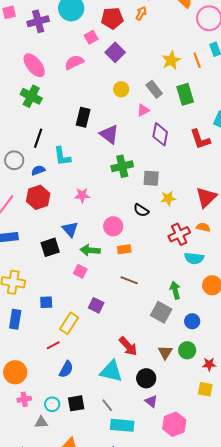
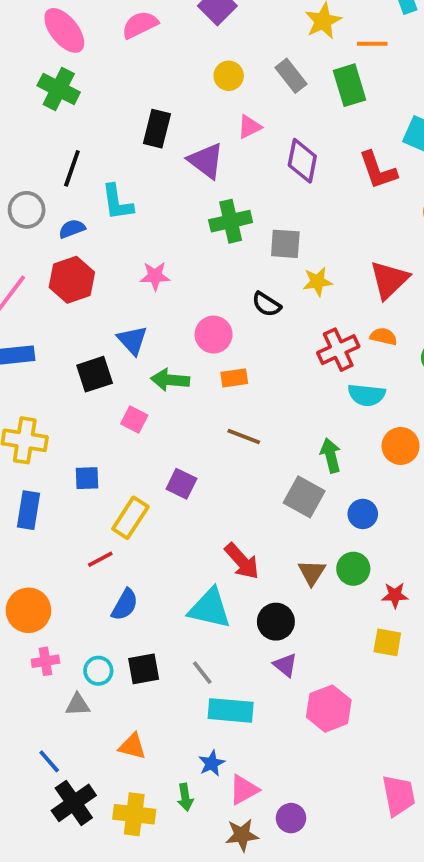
orange line: (197, 60) -> (372, 44), moved, turned -70
pink triangle: (143, 110) -> (249, 127), moved
pink square: (80, 271) -> (134, 420), moved

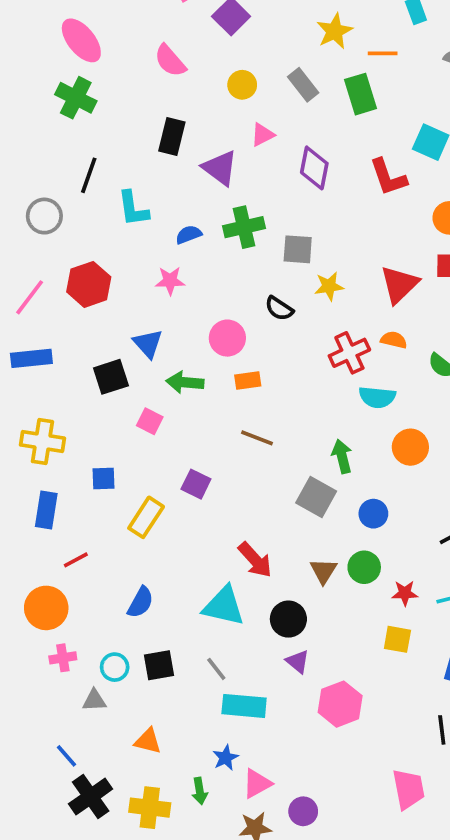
pink semicircle: (140, 25) -> (170, 61), moved, turned -105
blue semicircle: (72, 229) -> (189, 235), moved
red line: (100, 559) -> (76, 560), moved

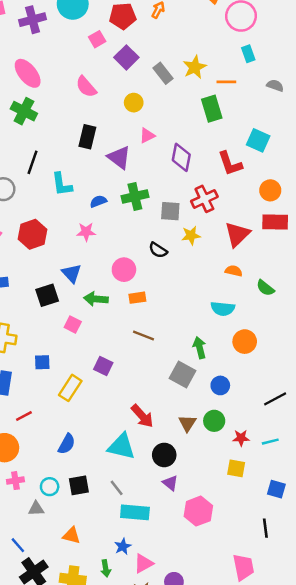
gray rectangle: (303, 85) -> (163, 73), moved
red cross: (349, 353) -> (204, 199), moved

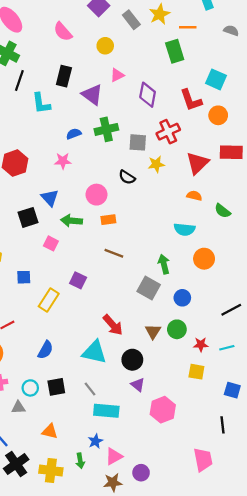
black line: (32, 162) -> (19, 81), moved
cyan L-shape: (62, 184) -> (41, 103), moved
orange circle: (270, 190) -> (218, 115), moved

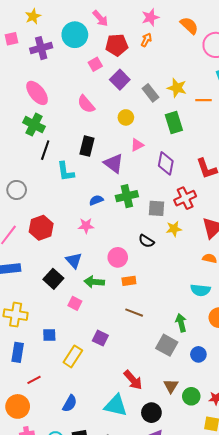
yellow star: (160, 14) -> (177, 88), turned -30
green rectangle: (175, 51) -> (174, 123), moved
black square: (28, 217) -> (53, 279), turned -30
green circle: (177, 329) -> (191, 396), moved

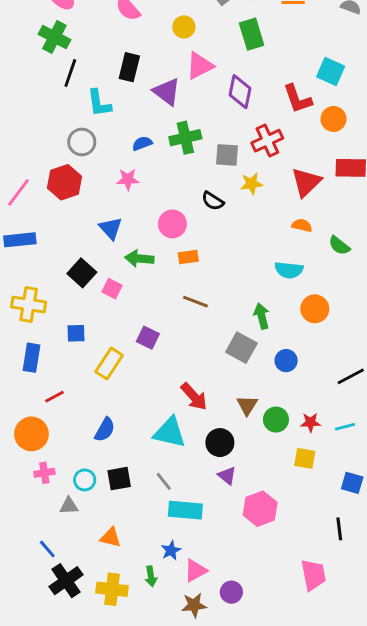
pink triangle: (137, 145) -> (200, 66), size x1.5
gray circle: (17, 190) -> (82, 142), moved
black square: (53, 279) -> (82, 273), moved

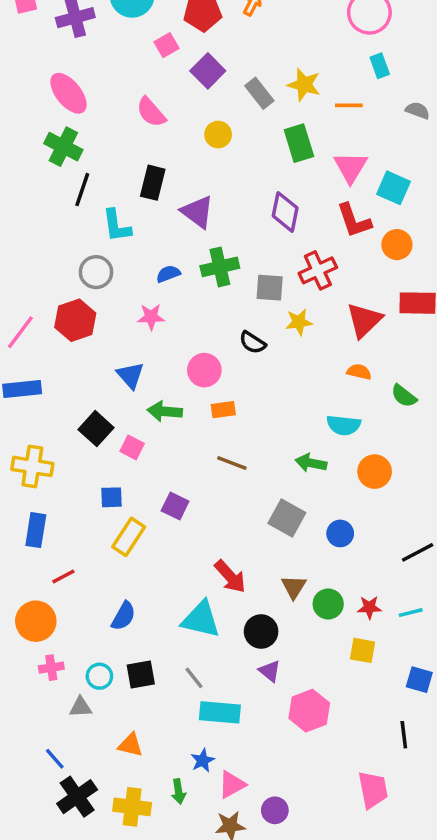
pink triangle: (200, 66) -> (350, 167), moved, turned -32
green arrow: (262, 316) -> (311, 463), moved, turned -65
blue square: (76, 333) -> (111, 497), moved

